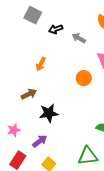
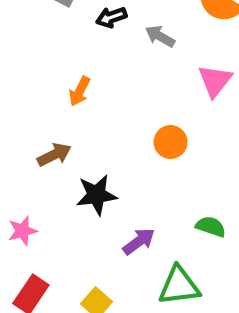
orange circle: (84, 78) -> (171, 142), moved
purple arrow: (40, 141) -> (139, 241), moved

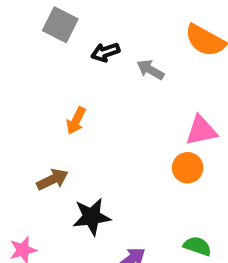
pink triangle: (215, 81) -> (201, 131), moved, turned 40
orange circle: (171, 142) -> (188, 168), moved

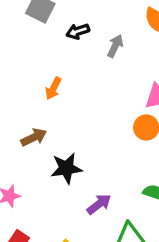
gray arrow: (150, 70) -> (115, 46), turned 85

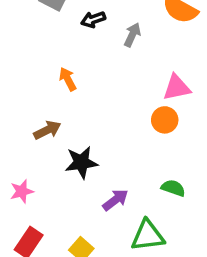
orange arrow: (53, 88) -> (68, 79), turned 125

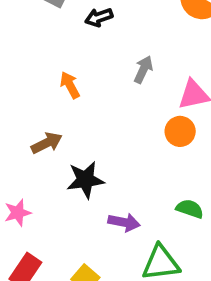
gray arrow: (132, 35) -> (143, 70), moved
purple arrow: (115, 200) -> (124, 222), turned 48

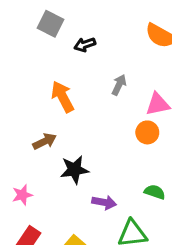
orange arrow: (70, 85) -> (62, 97), size x1.5

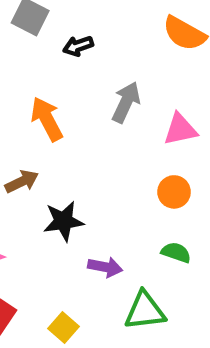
gray arrow: (119, 85) -> (126, 102), size x1.4
orange circle: (147, 132) -> (174, 192), moved

